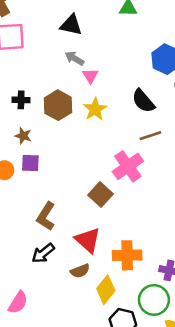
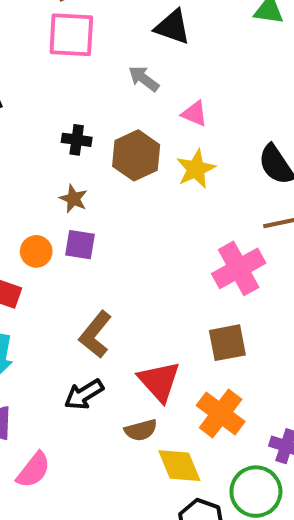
gray arrow: (75, 58) -> (144, 79), moved
pink triangle: (90, 76) -> (195, 114), turned -42
brown square: (100, 194) -> (227, 343), moved, turned 30
orange cross: (127, 255) -> (221, 413), turned 32
yellow diamond: (106, 290) -> (179, 466), turned -68

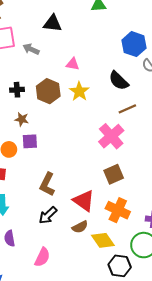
gray arrow: (144, 79) -> (31, 49), moved
pink semicircle: (34, 470) -> (42, 257), moved

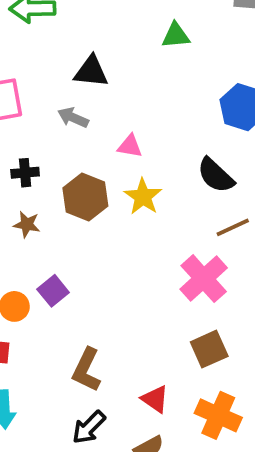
gray arrow: (31, 49) -> (73, 118), moved
black cross: (17, 90) -> (25, 173), moved
brown star: (22, 119) -> (27, 224), moved
purple square: (30, 141) -> (53, 291), turned -35
red triangle: (84, 201) -> (155, 399), size x0.7

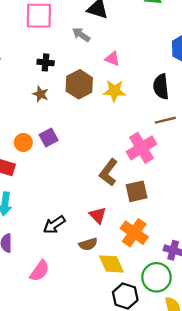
black semicircle: (216, 175) -> (161, 87), turned 30
yellow star: (143, 197) -> (114, 91), turned 30
brown L-shape: (86, 370) -> (109, 172), moved

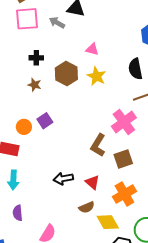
gray arrow: (81, 35) -> (57, 23), moved
yellow star: (114, 91) -> (96, 76), turned 30
black arrow: (54, 225) -> (63, 179), moved, turned 30
orange cross: (134, 233) -> (124, 194), turned 30

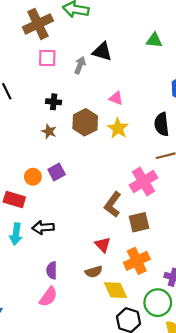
pink square: (27, 19) -> (47, 58), size x0.7
gray arrow: (57, 23) -> (80, 65), turned 77
black arrow: (63, 179) -> (43, 227), moved
purple semicircle: (18, 213) -> (52, 270), moved

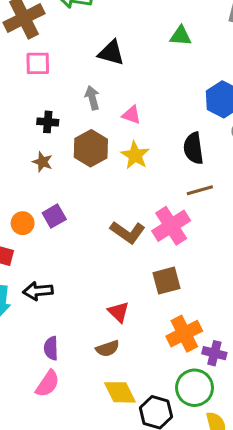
gray arrow: (80, 65) -> (92, 98), moved, turned -35
brown L-shape: (113, 204) -> (128, 232), moved, turned -90
orange cross: (137, 261) -> (184, 334), moved
yellow diamond: (115, 290) -> (120, 392), moved

